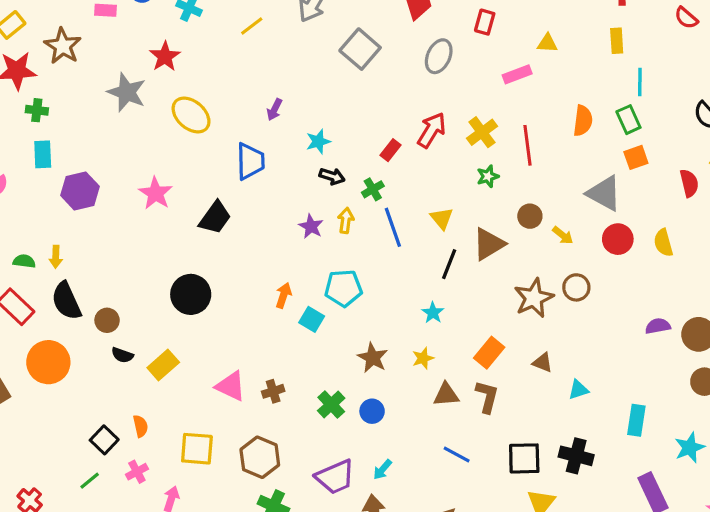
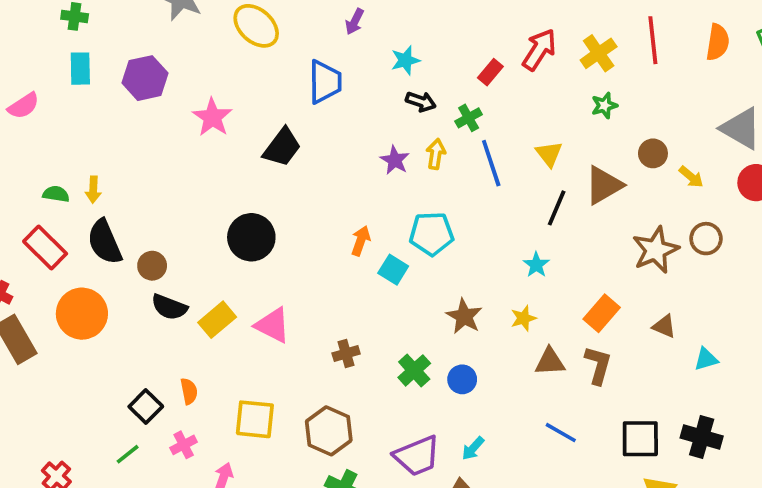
red line: (527, 145) -> (653, 40), moved
purple hexagon: (80, 191) -> (145, 78), moved
black semicircle: (122, 355) -> (169, 307), size x1.4
pink triangle: (231, 386) -> (273, 325), moved

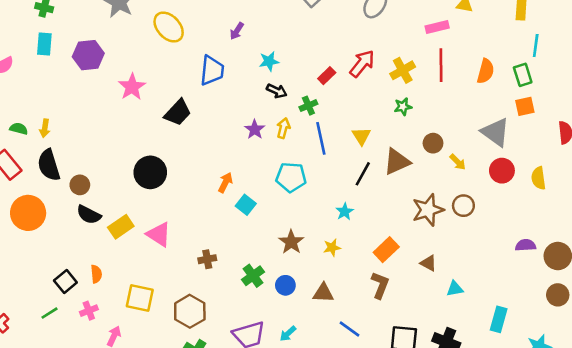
cyan pentagon: (431, 234) -> (291, 177), moved
brown triangle: (550, 362) -> (323, 293), moved

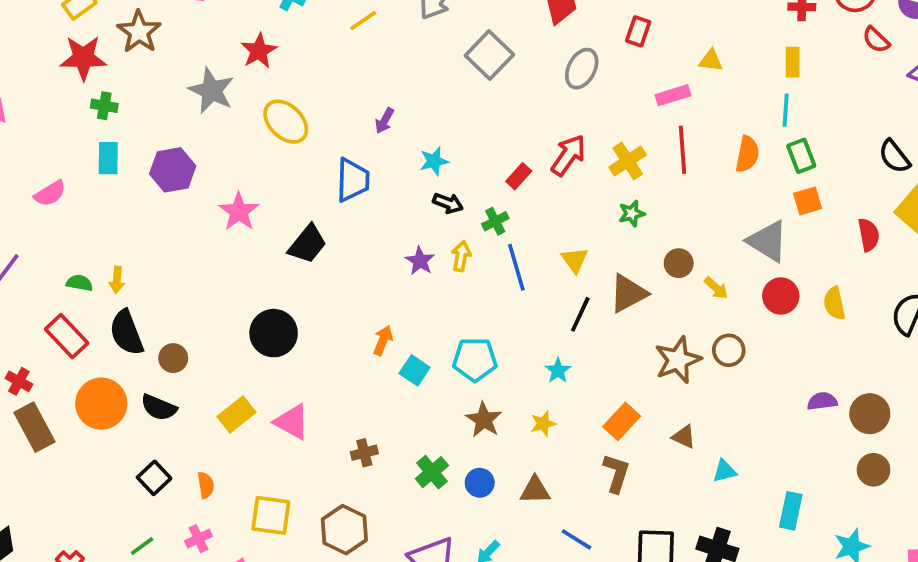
cyan line: (536, 46) -> (786, 110), moved
cyan pentagon: (291, 177) -> (475, 359), moved
black semicircle: (89, 215) -> (159, 407), moved
black square: (65, 282) -> (154, 478), moved

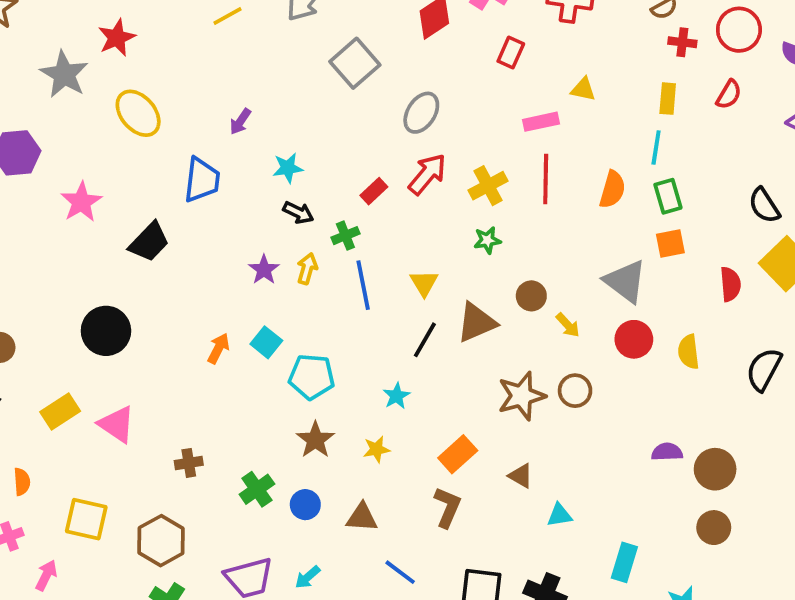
red semicircle: (876, 40) -> (729, 94), moved, turned -108
gray ellipse: (582, 69) -> (421, 113), moved
cyan square: (415, 370) -> (266, 342), moved

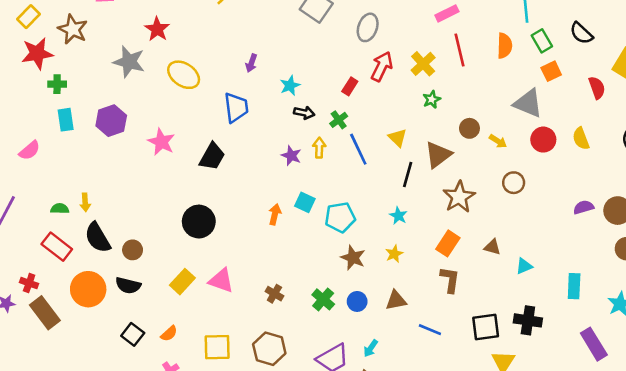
black semicircle: (764, 205) -> (581, 33), moved
brown star: (522, 396) -> (459, 197), moved
brown cross: (189, 463) -> (274, 294), turned -36
orange semicircle: (22, 482) -> (169, 334), turned 66

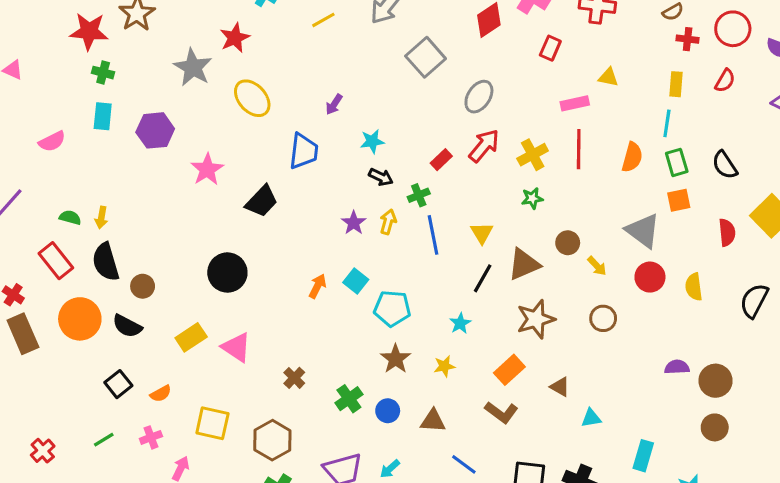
brown L-shape: (450, 280) -> (501, 412), turned 104

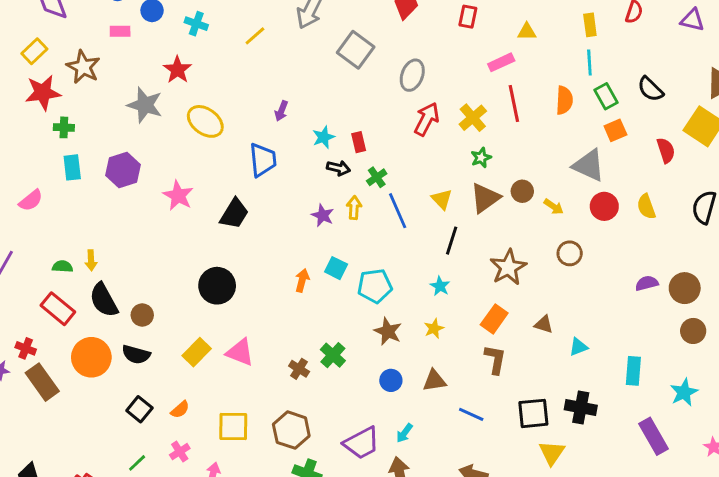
red rectangle: (441, 160) -> (359, 142), moved, turned -48
brown triangle: (524, 264) -> (485, 198), moved
green cross: (349, 399) -> (333, 355), moved
brown L-shape: (501, 412) -> (495, 359), turned -104

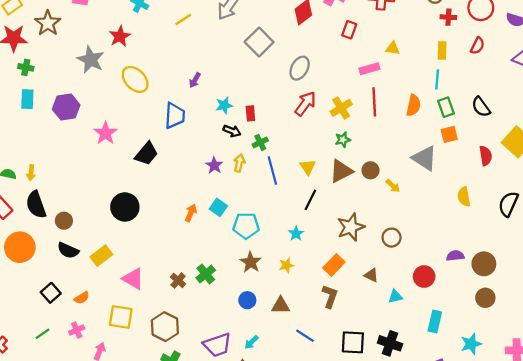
red circle: (604, 206) -> (424, 277), moved
brown circle: (570, 253) -> (392, 238), moved
pink triangle: (240, 352) -> (133, 279), moved
black semicircle: (136, 354) -> (68, 250), moved

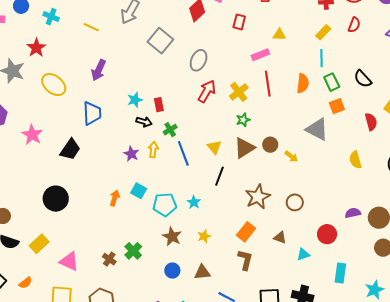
yellow line: (183, 19) -> (91, 27), turned 63
yellow rectangle: (442, 50) -> (323, 32), turned 49
purple arrow: (195, 80) -> (99, 70), moved, size x1.5
cyan star: (296, 234) -> (194, 202), moved

